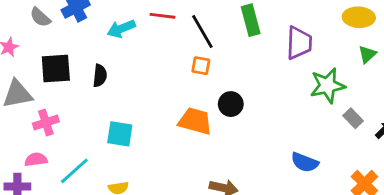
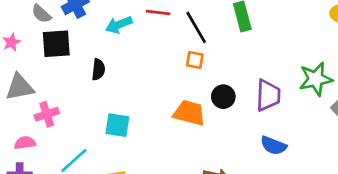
purple trapezoid: (299, 43) -> (268, 95), moved
black square: (56, 68) -> (56, 44), moved
pink semicircle: (36, 159) -> (25, 143), moved
blue semicircle: (305, 162) -> (274, 146), moved

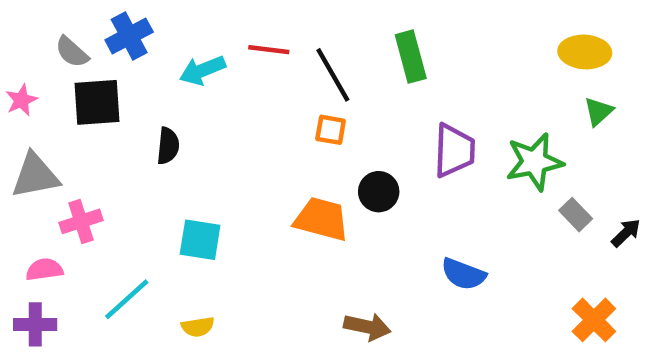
purple trapezoid: (268, 95) -> (454, 150), moved

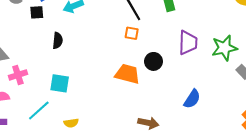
black square: (97, 102) -> (37, 12), moved, size x0.6
cyan square: (200, 240) -> (60, 83), moved
blue semicircle: (463, 274) -> (192, 99), turned -78

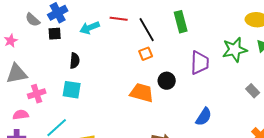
orange square: (132, 33) -> (146, 54), turned -32
green star: (224, 48) -> (235, 50), moved
cyan square: (60, 83) -> (72, 90), moved

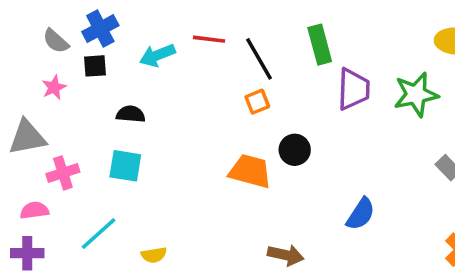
pink star: (11, 41) -> (54, 87), moved
black semicircle: (75, 61) -> (131, 114), turned -91
purple trapezoid: (200, 63) -> (354, 89), moved

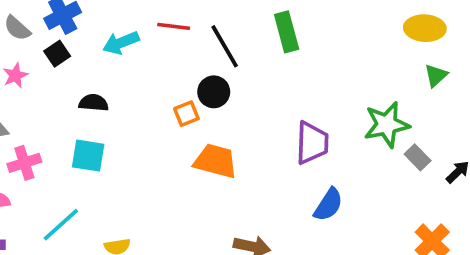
black square: (95, 66) -> (57, 54), turned -30
purple trapezoid: (354, 89) -> (312, 143), moved
green star: (416, 94) -> (387, 125), moved
orange square: (257, 102) -> (186, 114), moved
black circle: (295, 150) -> (214, 92), moved

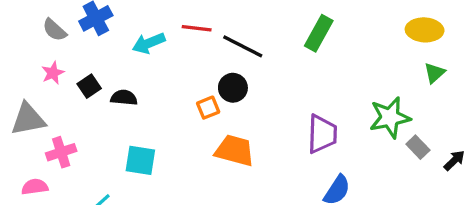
green rectangle: (287, 32) -> (319, 33), moved, turned 44
black line: (225, 46) -> (243, 46), turned -33
black square: (57, 54) -> (89, 86), moved
cyan square: (88, 156) -> (140, 160), moved

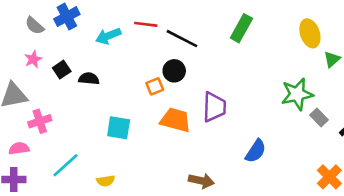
yellow ellipse: (425, 30) -> (310, 33), moved, turned 68
purple trapezoid: (322, 134) -> (214, 107), moved
cyan square: (140, 160) -> (119, 128), moved

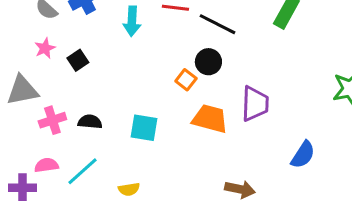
cyan arrow: (108, 36) -> (132, 21), turned -65
black semicircle: (89, 79) -> (90, 122), moved
orange square: (155, 86) -> (186, 80), turned -30
pink semicircle: (19, 148) -> (46, 165), moved

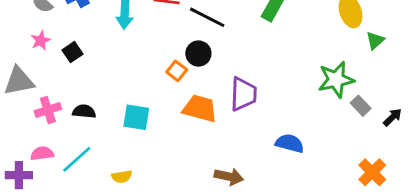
blue semicircle: (303, 155) -> (290, 143), turned -108

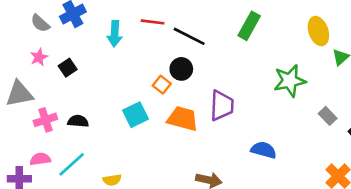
green star: (336, 80) -> (290, 81), moved
cyan square: (136, 117) -> (136, 115), moved, turned -35

